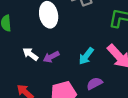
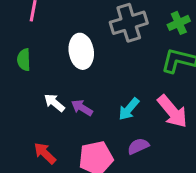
purple arrow: (51, 57) -> (82, 108), turned 56

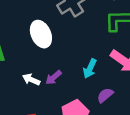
purple arrow: (82, 108) -> (54, 78), turned -56

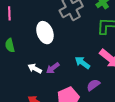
cyan arrow: (90, 69) -> (82, 63), turned 98

